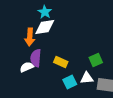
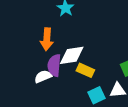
white diamond: (45, 27) -> (72, 55), moved

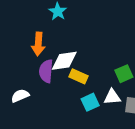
white semicircle: (43, 77) -> (20, 96), moved

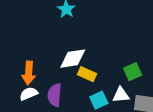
orange arrow: (38, 44) -> (29, 73), moved
purple semicircle: (46, 71) -> (55, 95), moved

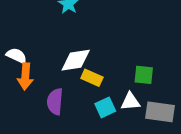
green square: (133, 72) -> (144, 75), turned 30
white semicircle: (29, 94) -> (16, 56), moved, turned 48

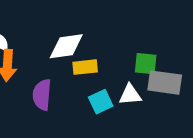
yellow rectangle: (92, 78) -> (85, 67), turned -30
gray rectangle: (160, 112) -> (165, 83), moved

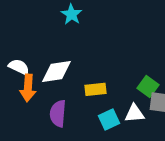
white diamond: (66, 46) -> (56, 71), moved
green square: (146, 64) -> (148, 86), turned 30

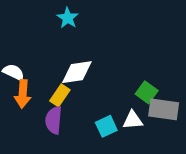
white diamond: (56, 71) -> (77, 72), moved
yellow rectangle: (95, 89) -> (60, 95), moved, turned -50

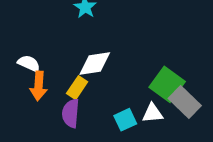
green square: (147, 92) -> (167, 84), size x1.5
gray rectangle: (164, 109) -> (185, 102), turned 36

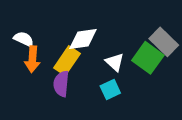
yellow rectangle: (77, 88) -> (67, 61), size x1.4
gray rectangle: (185, 102) -> (164, 42), moved
white triangle: (153, 113) -> (115, 62), moved, turned 48

